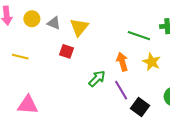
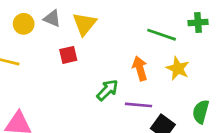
yellow circle: (32, 19) -> (24, 24), moved
red square: (67, 51) -> (68, 55), turned -32
purple line: (121, 90) -> (139, 105), turned -54

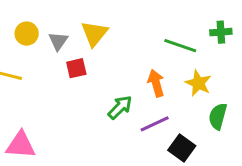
gray triangle: (52, 18) -> (58, 41), moved, turned 42
purple line: (139, 105) -> (155, 124), turned -30
green semicircle: (201, 112) -> (218, 116), moved

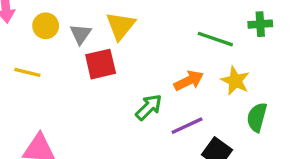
red square: (76, 68) -> (101, 64), size x1.4
orange arrow: (156, 83) -> (189, 81), turned 80

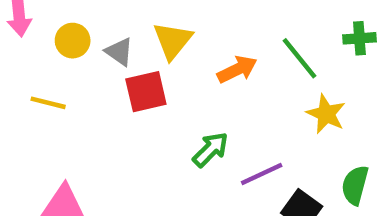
gray triangle: (81, 34) -> (119, 52), turned -30
green line: (215, 39) -> (299, 58), turned 32
orange arrow: (189, 81) -> (237, 69), moved
green semicircle: (257, 117) -> (355, 185), moved

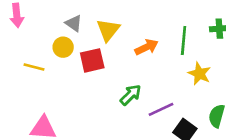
yellow circle: (73, 41) -> (63, 47), moved
gray triangle: (119, 52) -> (74, 23), moved
green line: (299, 58) -> (184, 41), turned 44

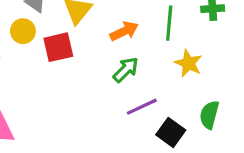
green arrow: (131, 95) -> (126, 70), moved

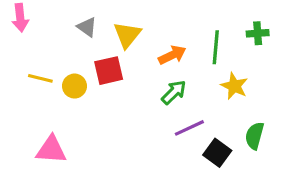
yellow circle: (23, 31) -> (74, 86), moved

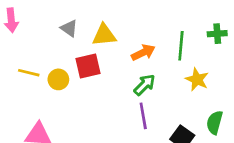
yellow triangle: (127, 35) -> (104, 35), turned 45
purple line: (189, 128) -> (143, 116), moved, turned -75

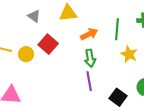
yellow triangle: (104, 35) -> (68, 13), moved
red square: (88, 66) -> (48, 44), turned -36
green arrow: (145, 85) -> (90, 58), turned 126

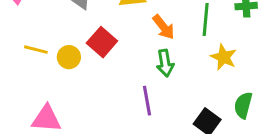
orange arrow: (89, 34) -> (164, 27), turned 78
purple line: (89, 81) -> (147, 101), moved

